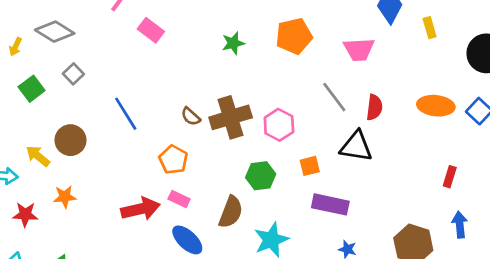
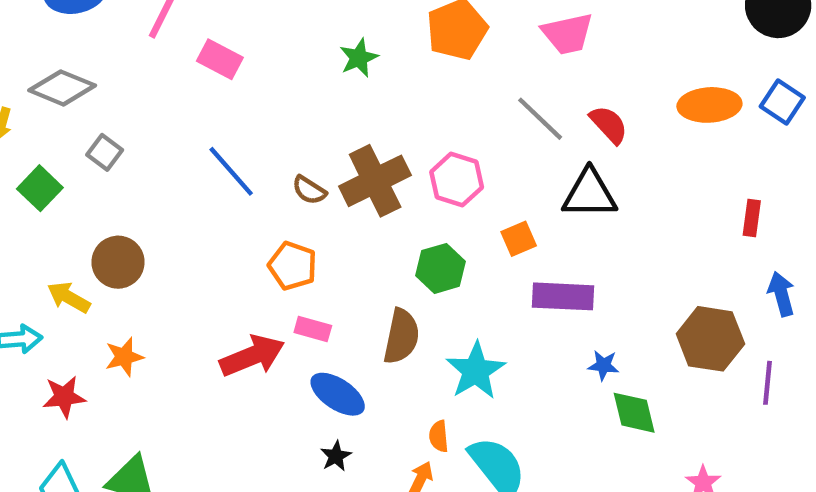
red semicircle: (374, 107) -> (609, 125), turned -40
blue line: (126, 114) -> (231, 171), moved

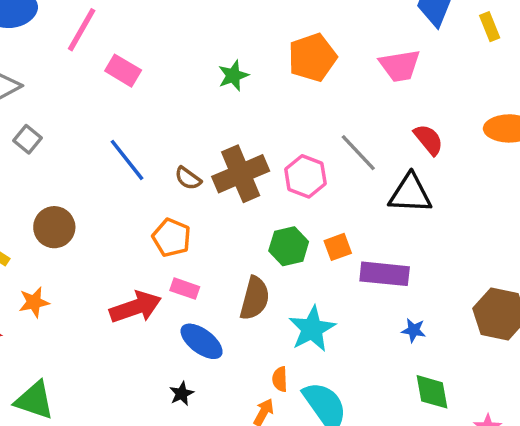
gray line: (540, 119) -> (358, 153), moved
orange square: (519, 239) -> (338, 247), moved
brown circle: (118, 262) -> (54, 227), moved
green diamond: (634, 413) -> (432, 392), moved
black star: (336, 456) -> (182, 394), moved

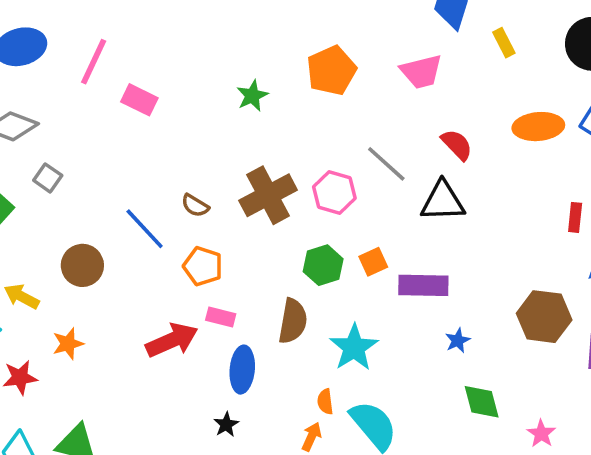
yellow rectangle: (490, 27) -> (504, 43), moved
blue line: (127, 160) -> (145, 229), moved
brown semicircle: (188, 178) -> (195, 206), moved
blue star: (414, 330) -> (458, 340), turned -30
blue ellipse: (202, 341) -> (242, 370), turned 63

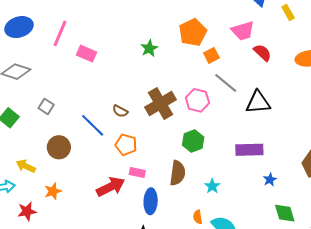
red semicircle: (457, 145) -> (262, 53), moved
gray square: (48, 178) -> (46, 106), moved
orange square: (373, 262) -> (211, 55), moved
cyan star: (354, 348) -> (212, 186), size x0.6

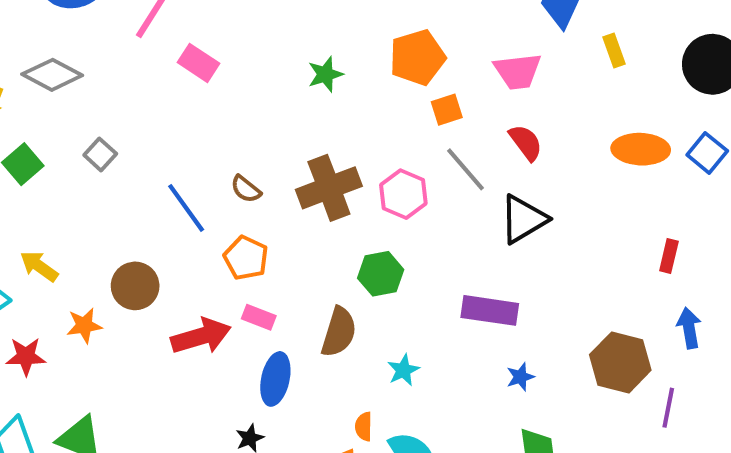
red semicircle: (262, 53) -> (526, 143), moved
black triangle: (258, 102) -> (523, 219), turned -36
brown circle: (59, 147) -> (135, 286), moved

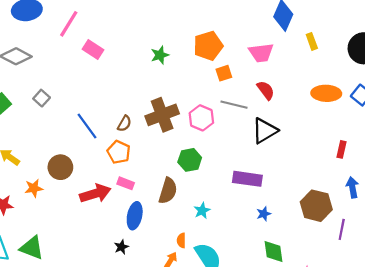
gray line: (466, 169) -> (234, 105), turned -35
brown semicircle: (246, 189) -> (124, 124), moved, turned -98

